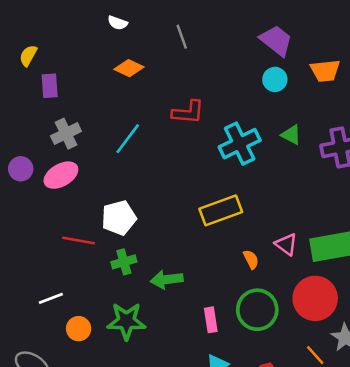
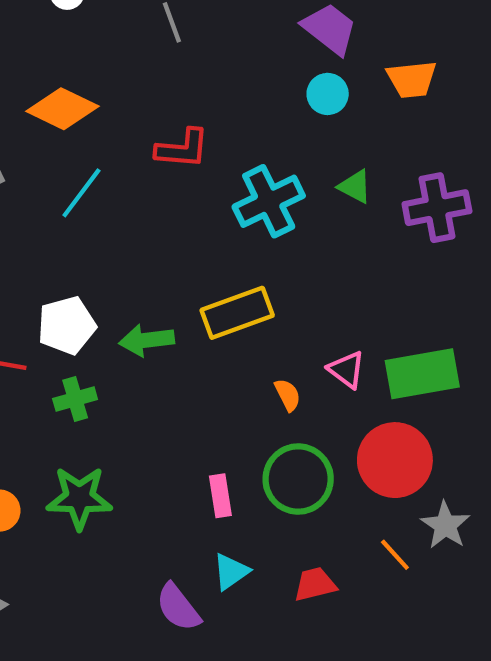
orange diamond: (129, 68) -> (62, 109), moved, size x1.4
green arrow: (167, 280) -> (147, 340), moved

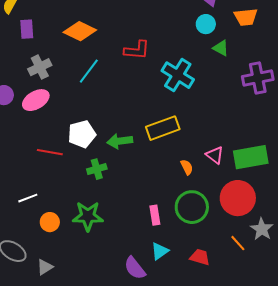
green triangle: (355, 187) -> (221, 48), moved
cyan cross: (269, 201) -> (178, 75), turned -32
green cross: (75, 399) -> (97, 169), moved
red trapezoid: (315, 584) -> (200, 257), turned 30

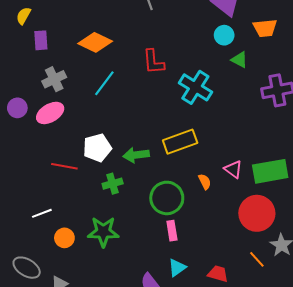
red L-shape: (137, 50) -> (153, 62), turned 80
green circle: (192, 207) -> (167, 198), moved

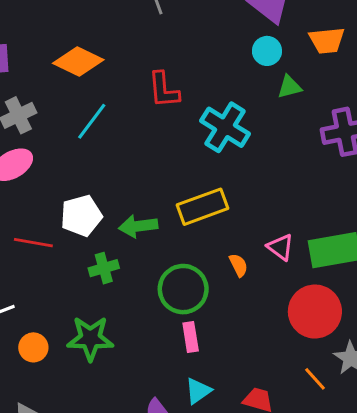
green triangle: (239, 60) -> (289, 87), turned -42

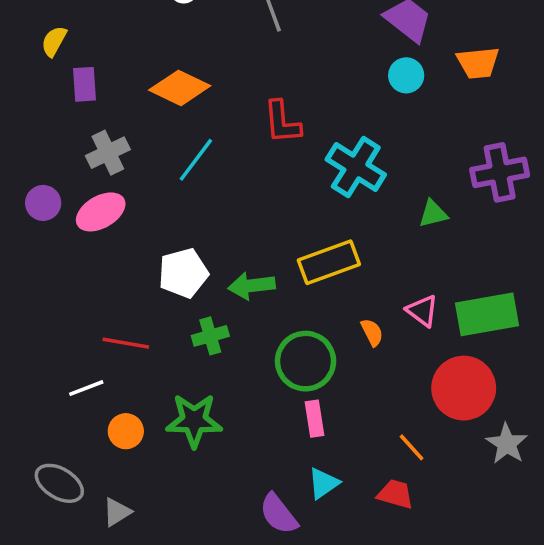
green triangle: (289, 87) -> (433, 214), moved
red line: (33, 243) -> (126, 343), moved
orange line: (315, 379) -> (412, 447), moved

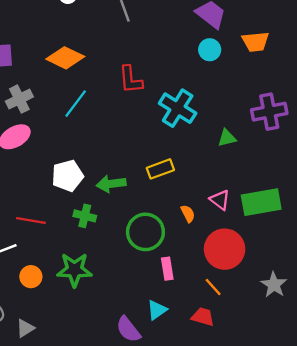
yellow rectangle: (329, 262) -> (160, 169), size x0.7
green cross: (210, 336) -> (85, 216), turned 30
red circle: (464, 388) -> (225, 249), moved
pink rectangle: (315, 419) -> (167, 269), moved

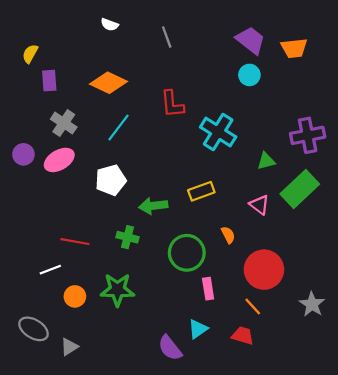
orange trapezoid: (255, 42) -> (294, 48), moved
gray cross: (19, 99) -> (64, 123), turned -30
white pentagon: (68, 176) -> (111, 180), moved
pink triangle: (220, 200) -> (259, 205), moved
green rectangle: (261, 202) -> (300, 189), moved, turned -33

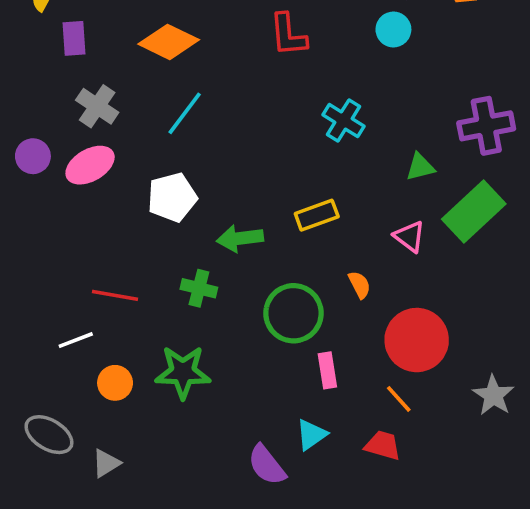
red L-shape: (172, 104) -> (288, 35), moved
cyan cross: (218, 132) -> (343, 121), size x0.7

